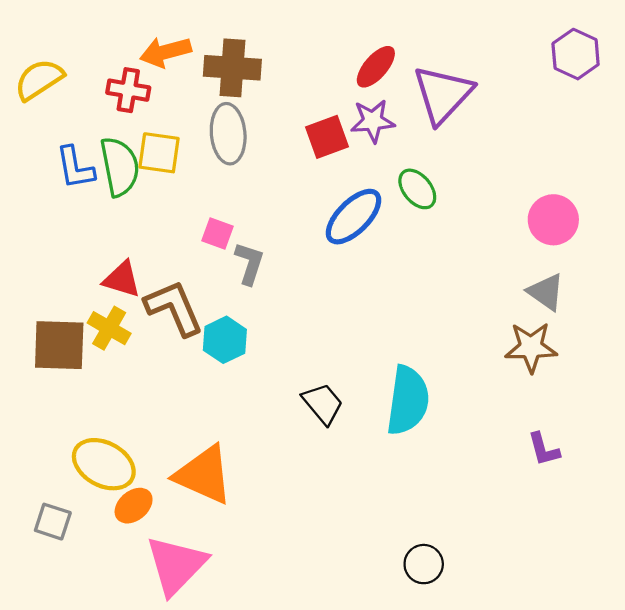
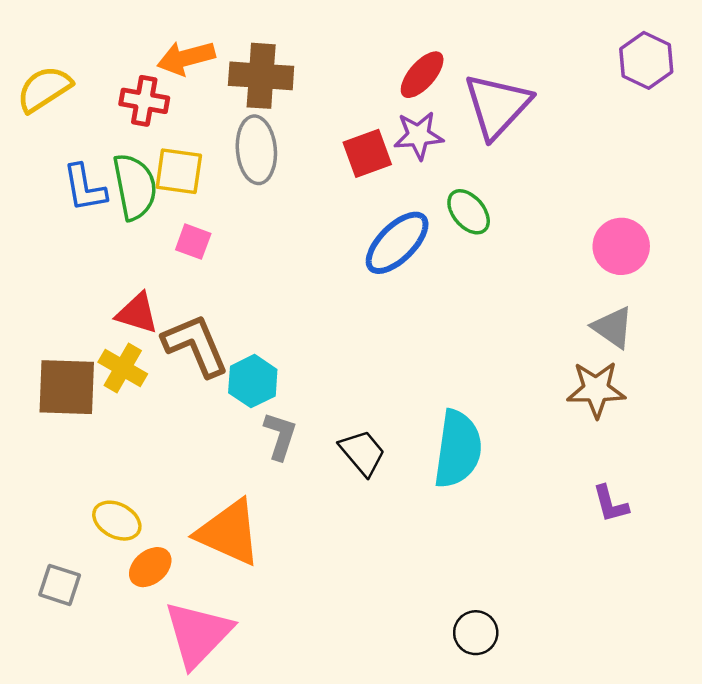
pink square: (218, 234) -> (193, 242), moved
gray L-shape: (249, 263) -> (280, 436), moved
yellow ellipse: (104, 464) -> (117, 521), size x0.7

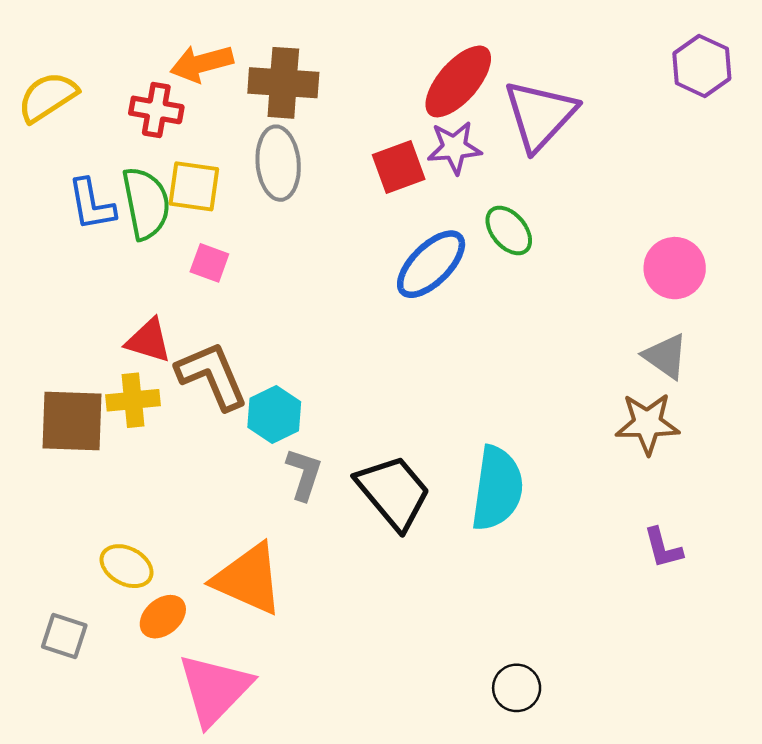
red ellipse: (422, 75) -> (458, 81), size x1.4
yellow cross: (123, 368) -> (133, 400), turned -36
black trapezoid: (362, 453) -> (393, 492), size x1.5

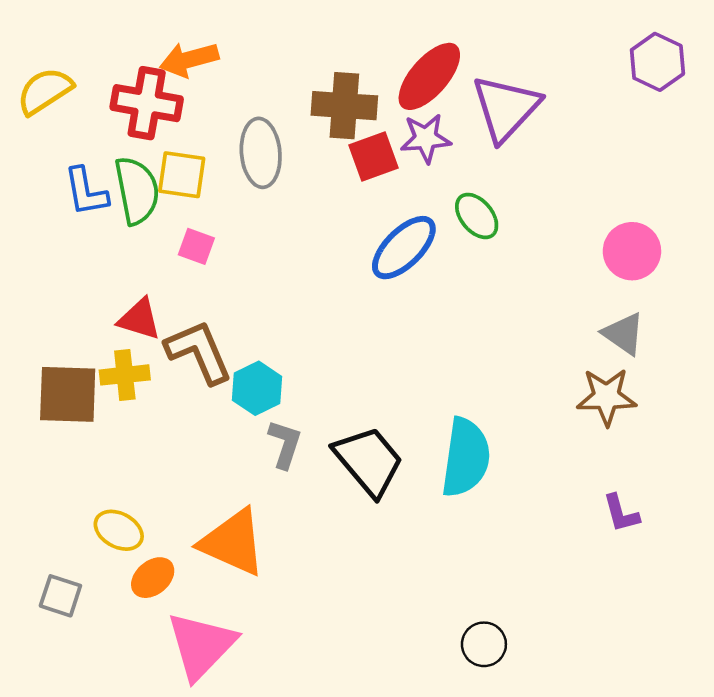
brown cross: (283, 83) -> (344, 106), moved
red cross: (156, 110) -> (147, 103), size x1.4

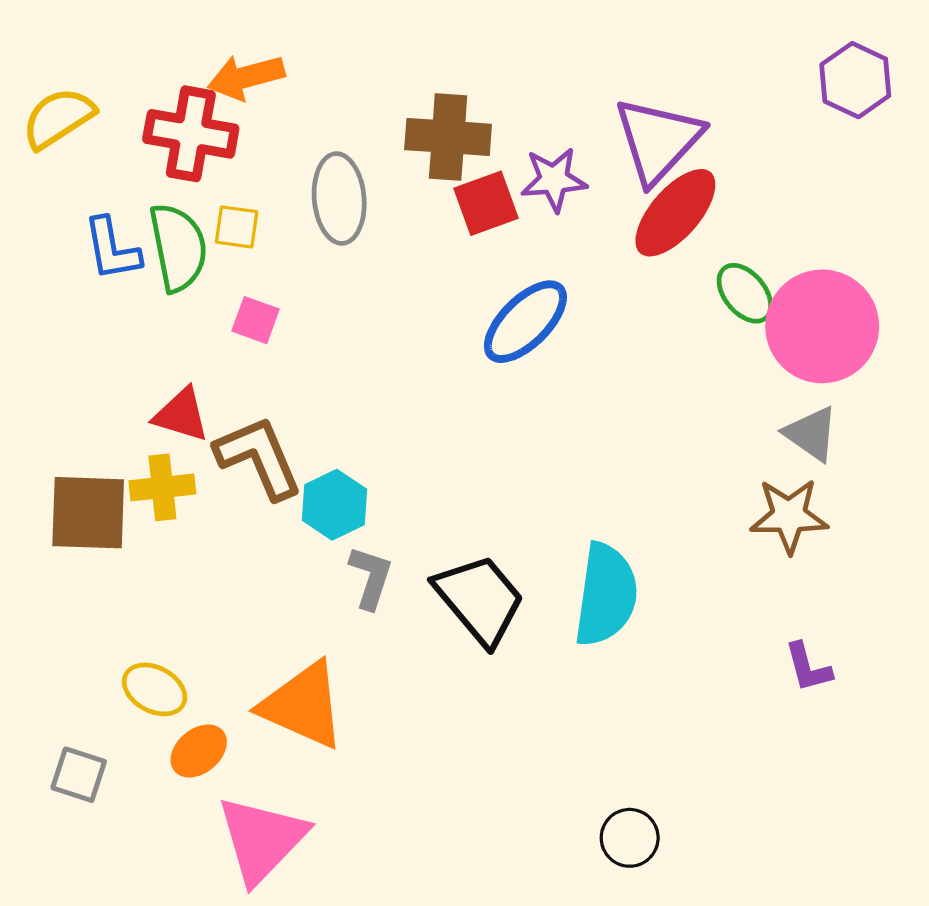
red ellipse: (429, 76) -> (675, 213), moved
yellow square: (182, 175) -> (237, 227), size x0.7
green ellipse: (477, 216) -> (745, 293), moved
pink circle: (632, 251) -> (822, 326), size x1.5

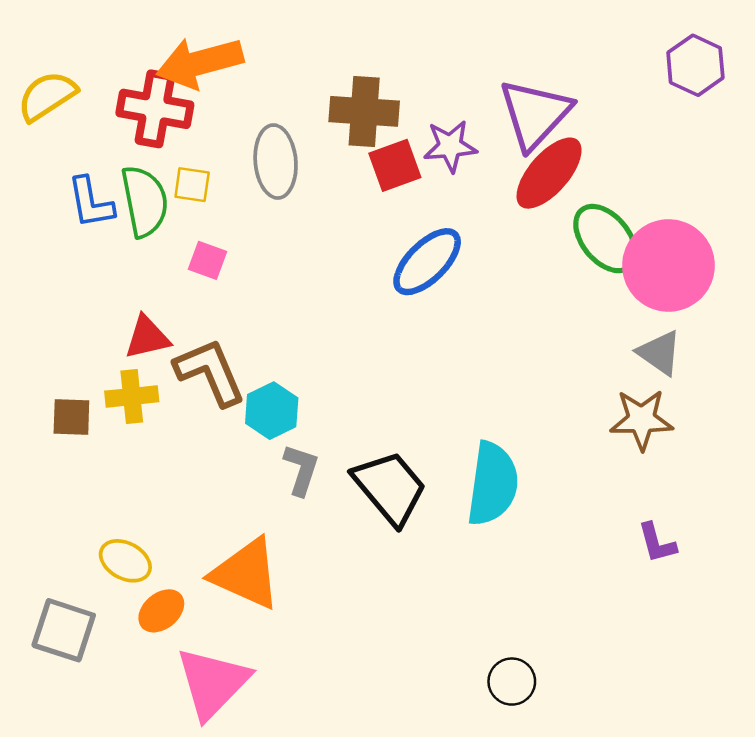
orange arrow: (246, 77) -> (200, 63), size x1.4
green ellipse: (745, 293) -> (606, 239), size x1.4
red triangle: (181, 415) -> (147, 337), turned -30
brown square: (88, 513) -> (71, 417), size x0.6
gray square: (79, 775) -> (64, 630), size x1.4

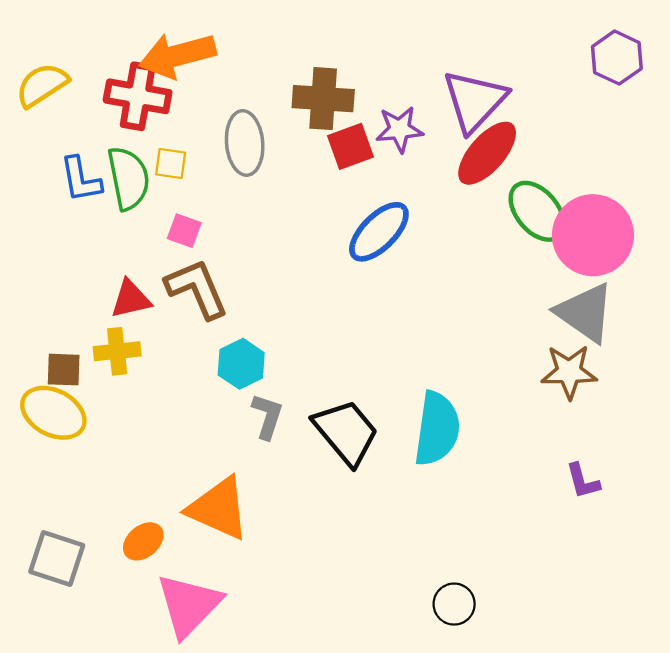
gray triangle: (659, 353) -> (585, 313), size x1.5
brown L-shape: (210, 372) -> (197, 289), moved
yellow ellipse: (125, 561) -> (53, 413), moved, size x1.4

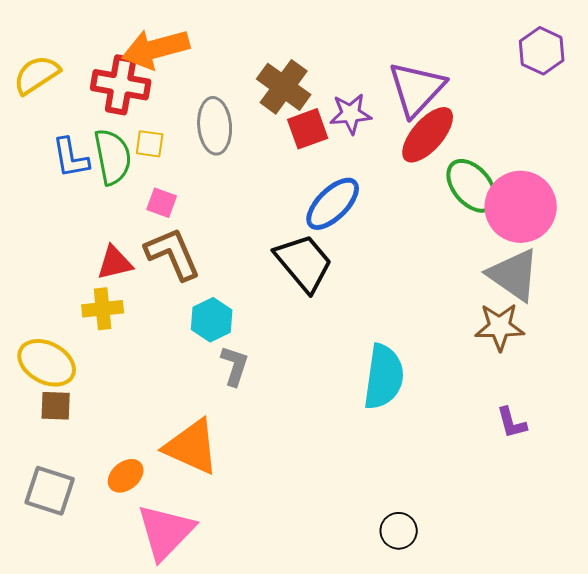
brown cross: (323, 99) -> (284, 87), turned 32
brown square: (64, 370) -> (56, 406), moved
black trapezoid: (346, 432) -> (304, 263), moved

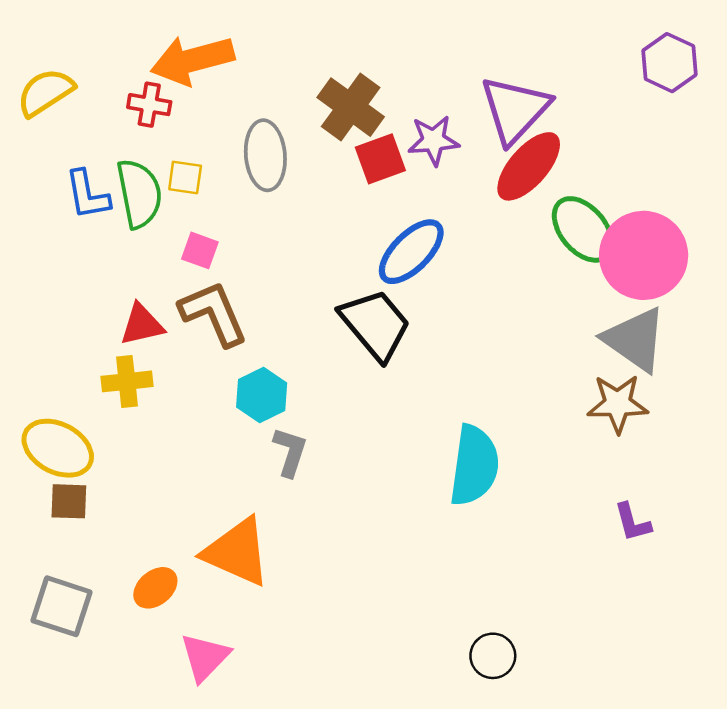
red cross: (121, 85) -> (149, 105), size x0.6
pink triangle: (166, 532) -> (205, 657), size x0.7

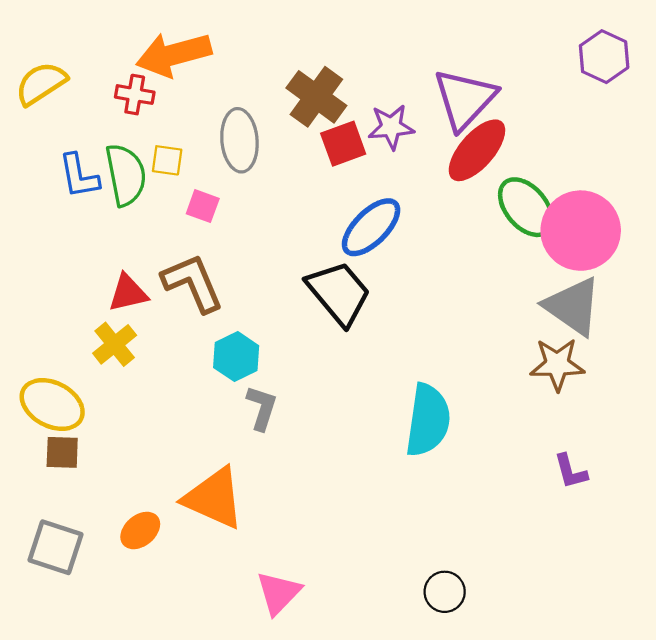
pink square: (200, 250) -> (203, 206), moved
yellow cross: (127, 381) -> (115, 344), turned -33
pink triangle: (205, 657) -> (279, 593), moved

